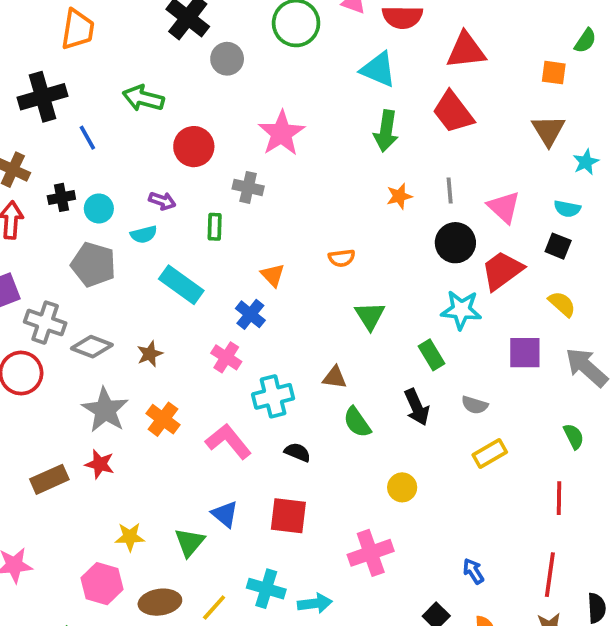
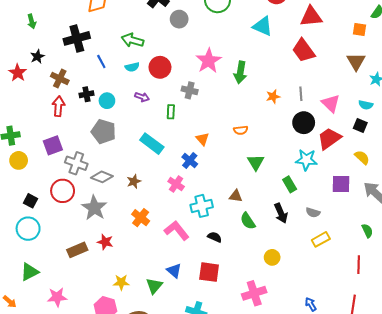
green arrow: (386, 131) -> (240, 72), moved
cyan semicircle: (144, 234) -> (132, 67), moved
gray star: (105, 410) -> (94, 208), moved

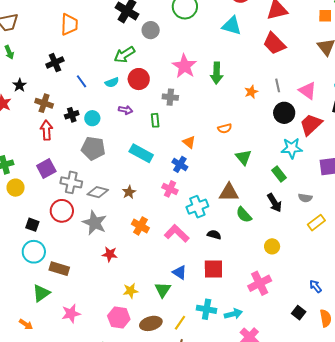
black cross: (77, 38) -> (55, 63), size x0.7
green arrow: (132, 40) -> (124, 55), moved, turned -40
brown triangle: (236, 196) -> (229, 192), size x1.5
brown rectangle: (77, 250) -> (59, 269), moved, turned 48

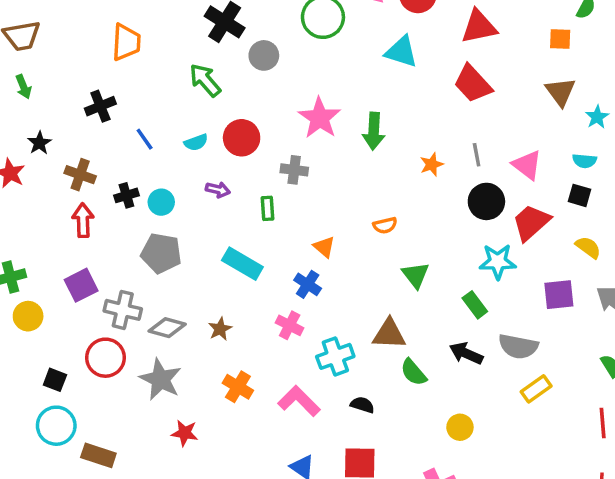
green arrow: (124, 55) -> (205, 80), moved, turned 80
gray semicircle: (305, 198) -> (518, 346), size x1.6
black arrow: (275, 203) -> (466, 353), turned 144

